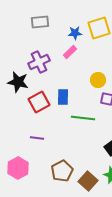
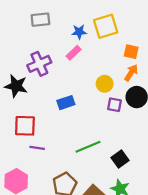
blue rectangle: (63, 97) -> (66, 103), turned 70
red square: (39, 102) -> (25, 126), moved, turned 30
green line: (83, 118) -> (88, 147), moved, turned -30

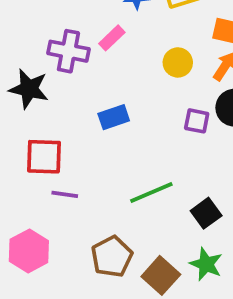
pink rectangle: (74, 53) -> (112, 38), moved
purple cross: (39, 64) -> (68, 51), turned 35
yellow circle: (105, 84) -> (178, 62), moved

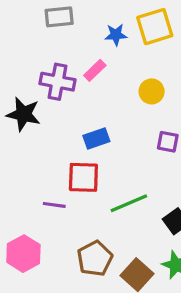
red square: (44, 157) -> (83, 177), moved

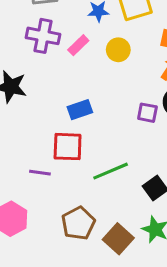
purple cross: (58, 82) -> (43, 36), moved
yellow circle: (152, 91) -> (118, 50), moved

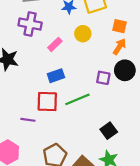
pink rectangle: (78, 45) -> (55, 44), moved
green line: (111, 171) -> (77, 99), moved

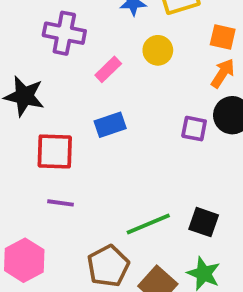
green line: (77, 99) -> (148, 224), moved
red square: (47, 102) -> (55, 151), moved
black square: (109, 131) -> (204, 222), turned -35

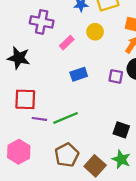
blue rectangle: (110, 125) -> (79, 74), moved
red square: (55, 151) -> (25, 99), moved
green line: (148, 224) -> (66, 118), moved

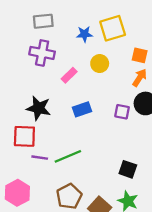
black star: (19, 58) -> (39, 108), moved

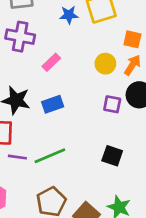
yellow circle: (100, 64) -> (105, 64), moved
blue rectangle: (82, 109) -> (53, 104), moved
black square: (128, 169) -> (112, 156), moved

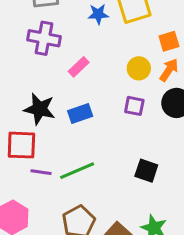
orange square: (132, 39) -> (169, 41), turned -30
purple square: (112, 104) -> (134, 106), moved

